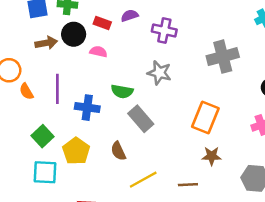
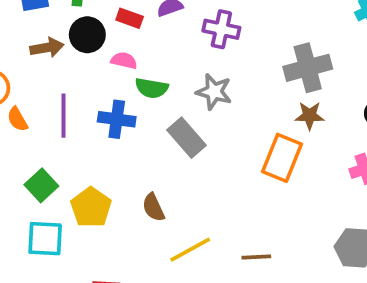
green semicircle: (122, 91) -> (152, 88), moved
blue cross: (87, 108) -> (117, 119), moved
gray rectangle: (141, 119) -> (186, 138), moved
brown star: (212, 156) -> (310, 116), moved

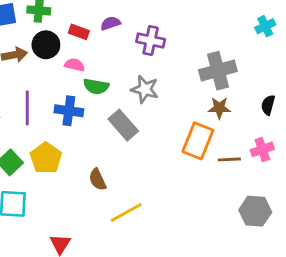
yellow pentagon: (91, 207) -> (46, 158), moved
brown line: (256, 257) -> (229, 159), moved

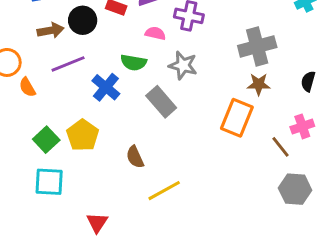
pink semicircle: (75, 65) -> (155, 33), moved
purple line: (27, 108) -> (68, 64), moved, turned 68
blue cross: (69, 111) -> (106, 87), turned 32
brown line: (229, 159) -> (280, 147), moved, turned 55

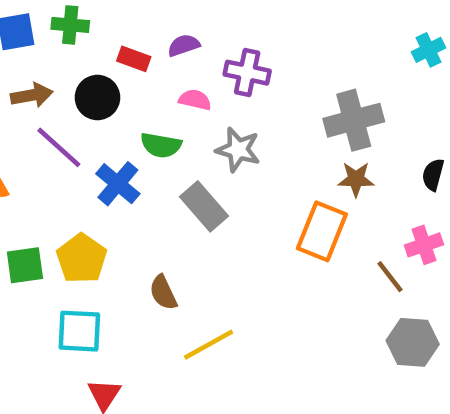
black circle: (83, 20) -> (97, 98), moved
purple line: (68, 64) -> (59, 147), turned 64
green square: (46, 140) -> (25, 265), turned 35
cyan square: (49, 182) -> (79, 331), moved

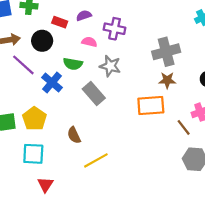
orange rectangle: (322, 231) -> (151, 106), turned 64

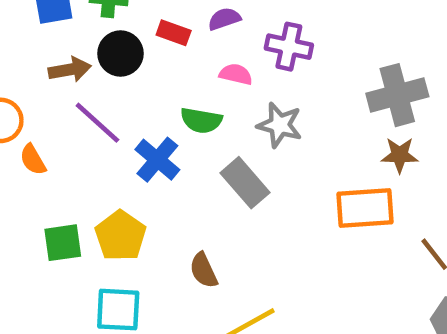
black circle: (42, 41) -> (120, 54), moved

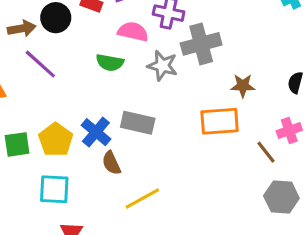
pink semicircle: (236, 74) -> (133, 32), size x1.4
gray cross: (397, 95) -> (201, 44), moved
blue cross: (157, 160) -> (96, 132), moved
gray rectangle: (245, 183) -> (138, 123), moved, turned -36

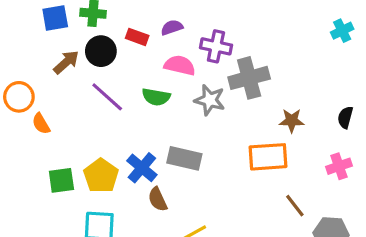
brown arrow: (22, 28) -> (66, 62), turned -32
purple line: (40, 64) -> (107, 97), moved
brown line: (266, 152) -> (295, 206), moved

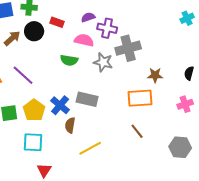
purple semicircle: (172, 27) -> (88, 17), moved
purple line: (107, 97) -> (23, 75), moved
brown semicircle: (158, 199) -> (70, 125), turned 35
brown line: (295, 206) -> (137, 131), moved

